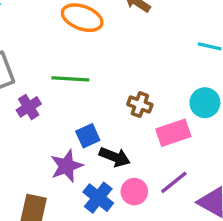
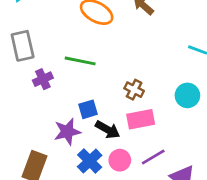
pink rectangle: (173, 133) -> (141, 119), moved

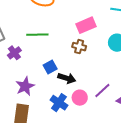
pink rectangle: (141, 119) -> (86, 25), moved
purple star: (67, 132) -> (25, 86), moved

